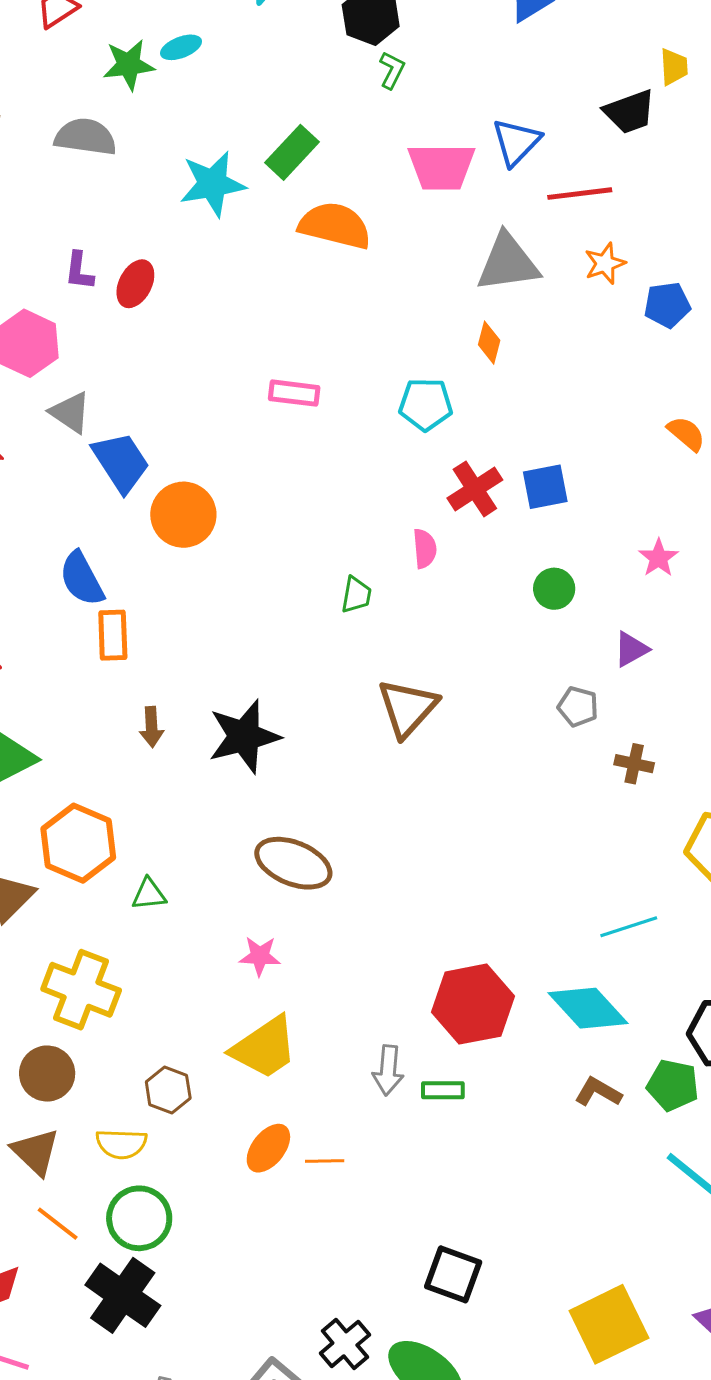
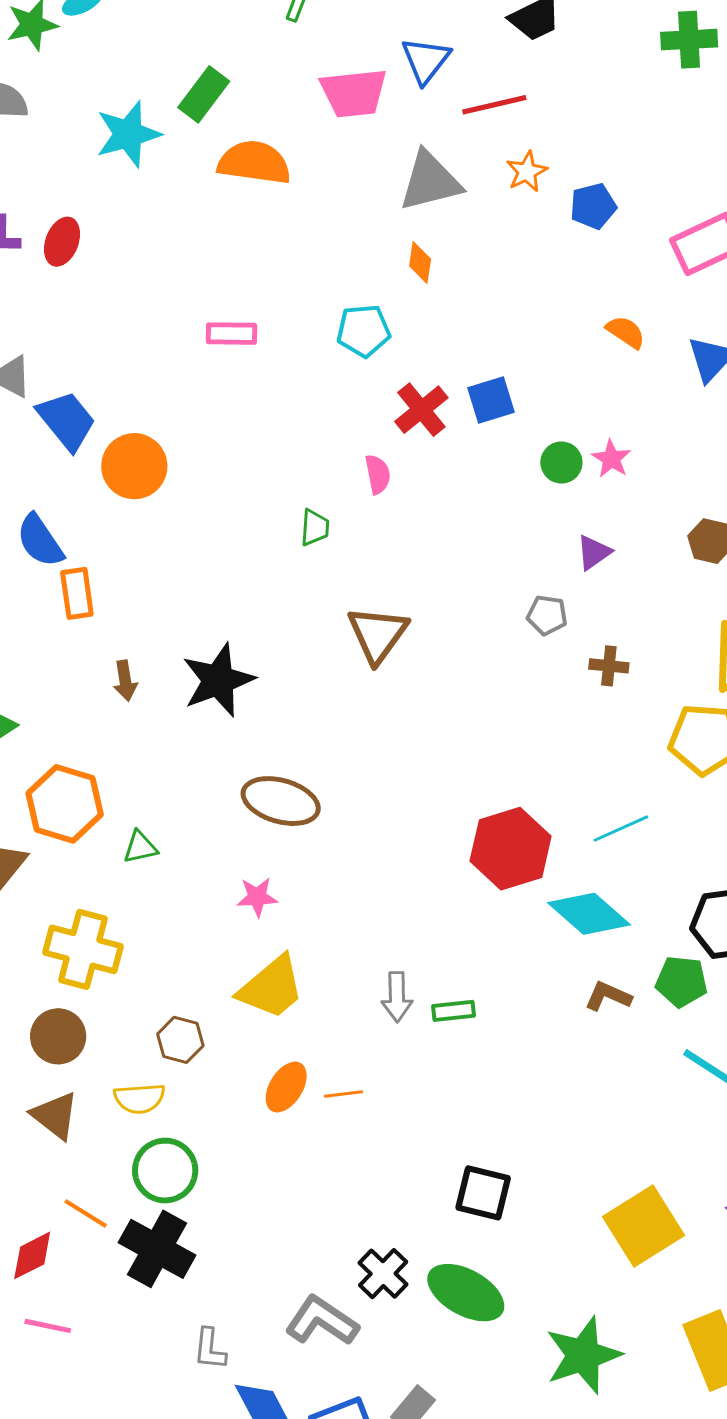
green circle: (554, 589) -> (561, 463), moved
red hexagon: (473, 1004) -> (511, 849), moved
orange line: (58, 1224) -> (86, 1213), moved

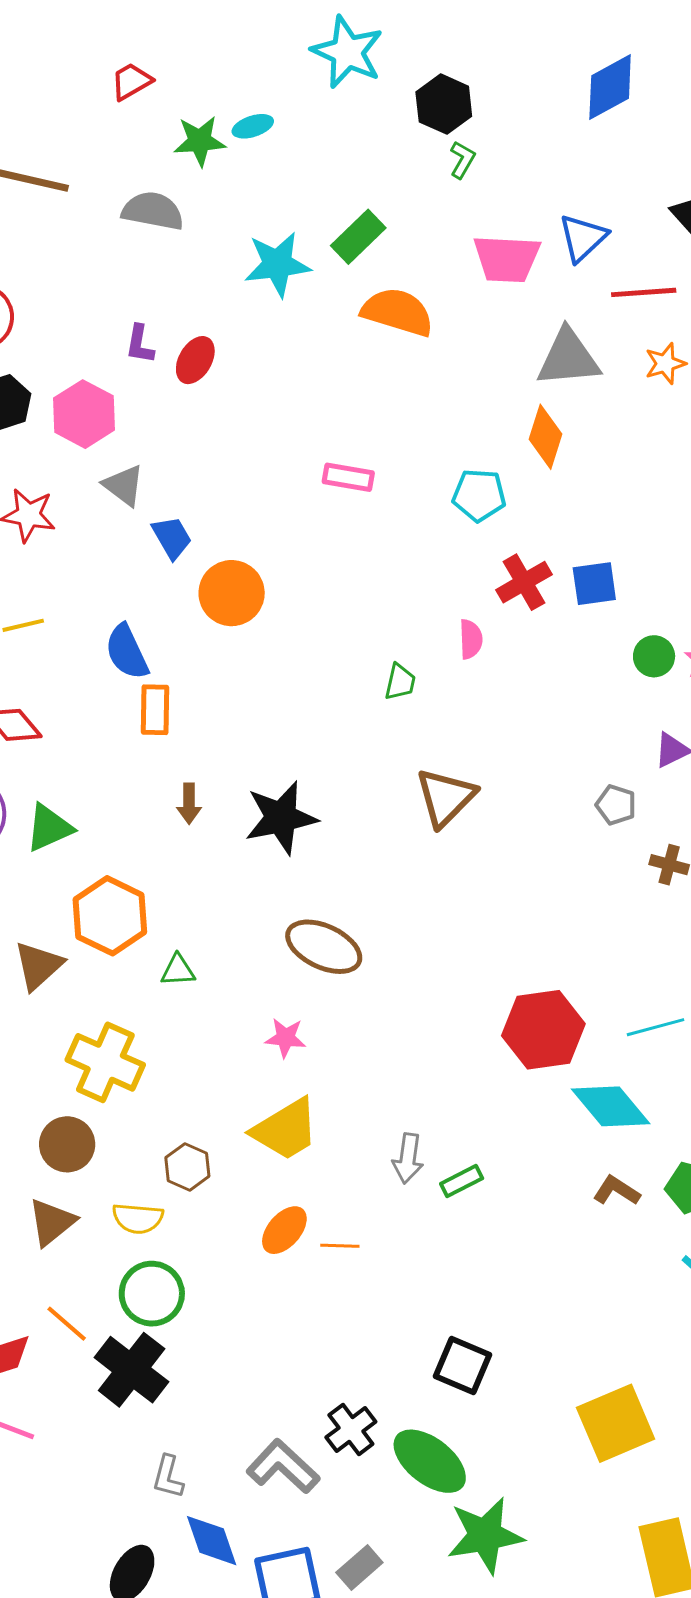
orange diamond: (420, 263) -> (546, 437), size x1.5
blue trapezoid: (67, 421) -> (172, 538), size x0.7
green rectangle: (453, 1011) -> (462, 1181), turned -30
brown triangle: (55, 1116) -> (52, 1222), turned 34
green star: (583, 1355) -> (485, 1535), moved

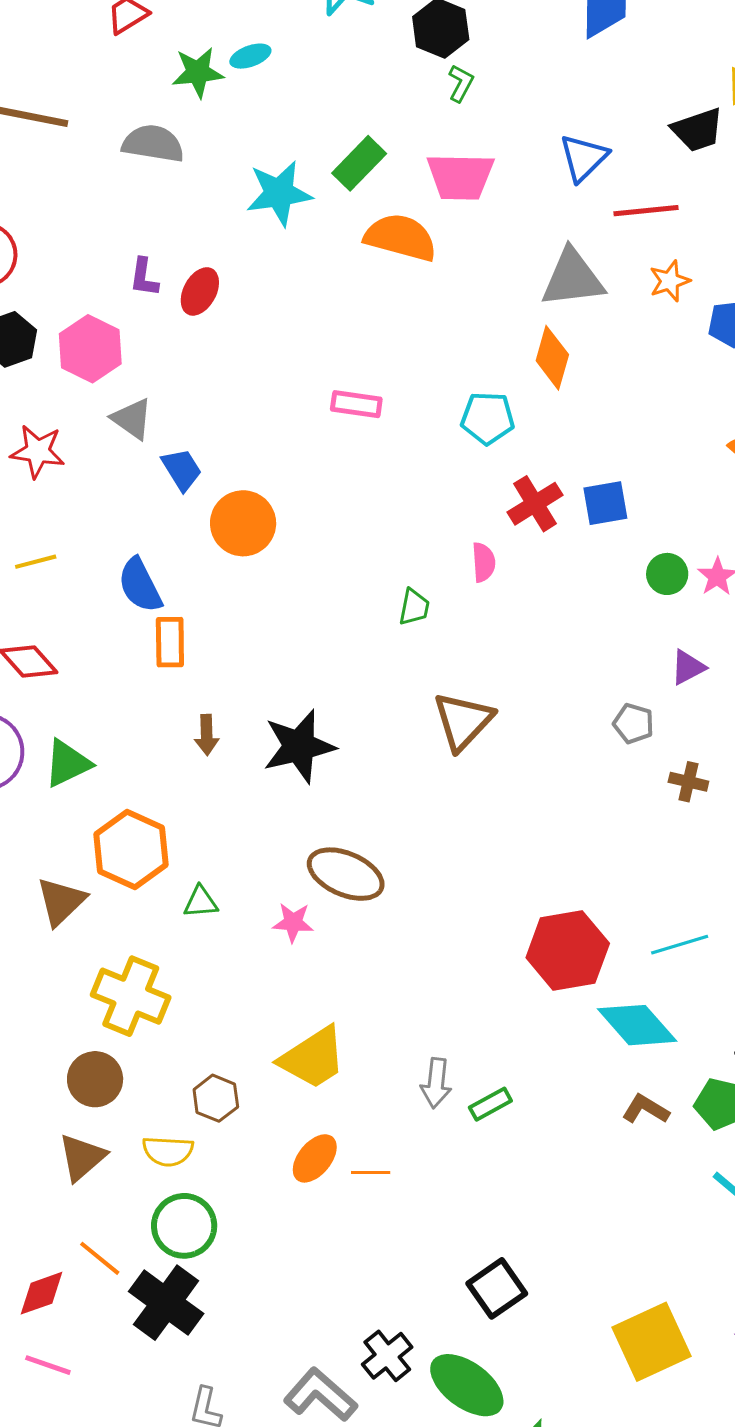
pink trapezoid: (507, 259) -> (460, 177), moved
pink star: (286, 1038) -> (293, 922), moved
black square: (462, 1365) -> (497, 1288), turned 34

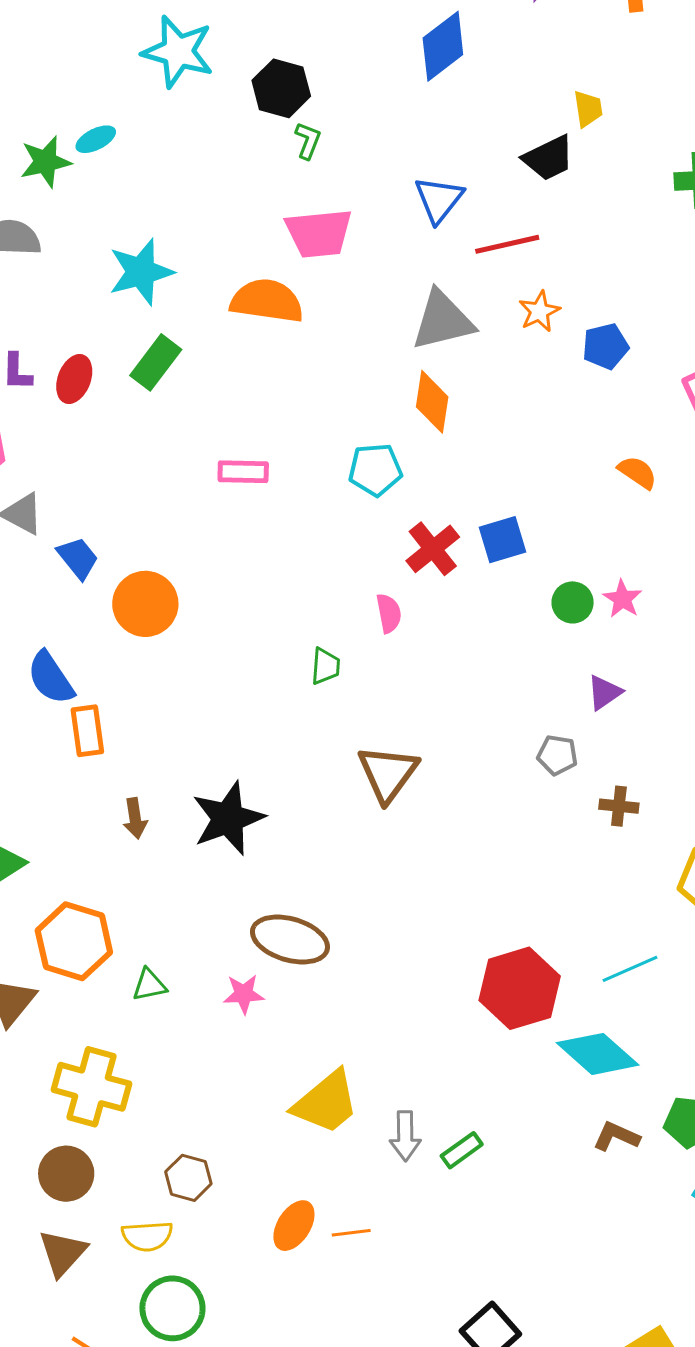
green rectangle: (359, 163) -> (156, 362), moved
yellow trapezoid: (313, 1058) -> (326, 1102), moved

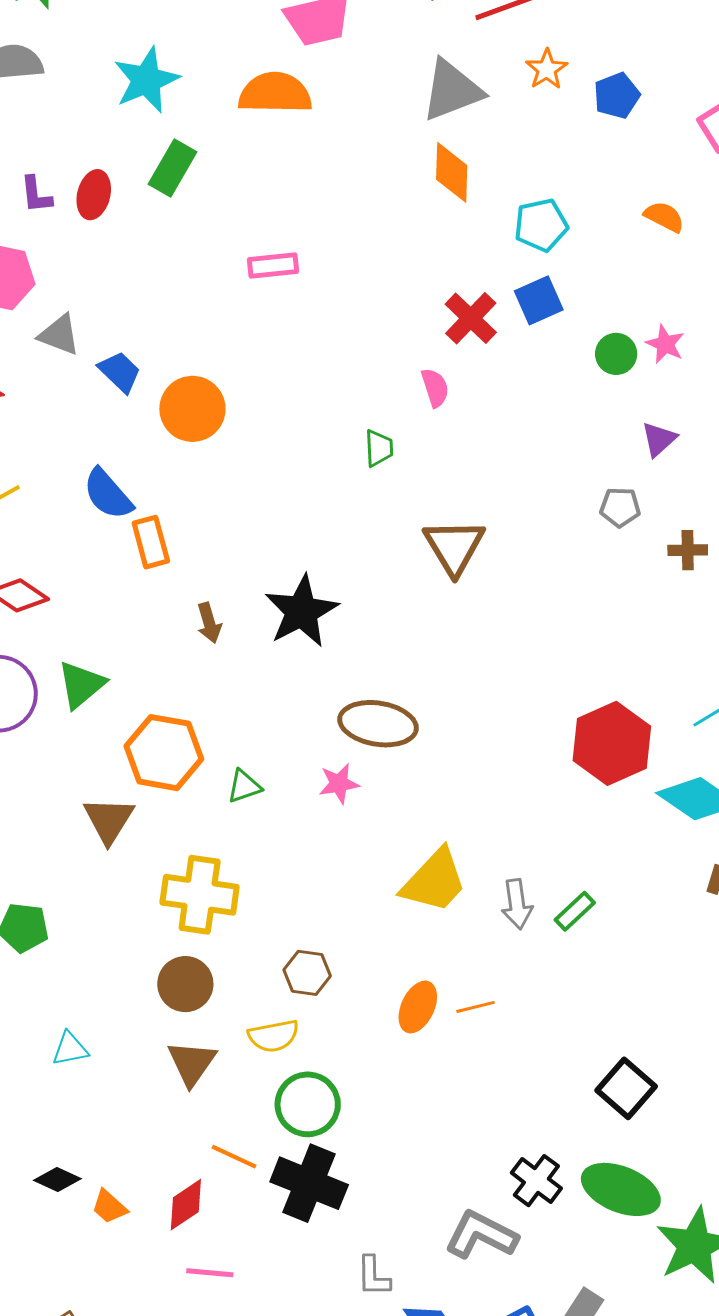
cyan pentagon: (375, 470) -> (541, 225), moved

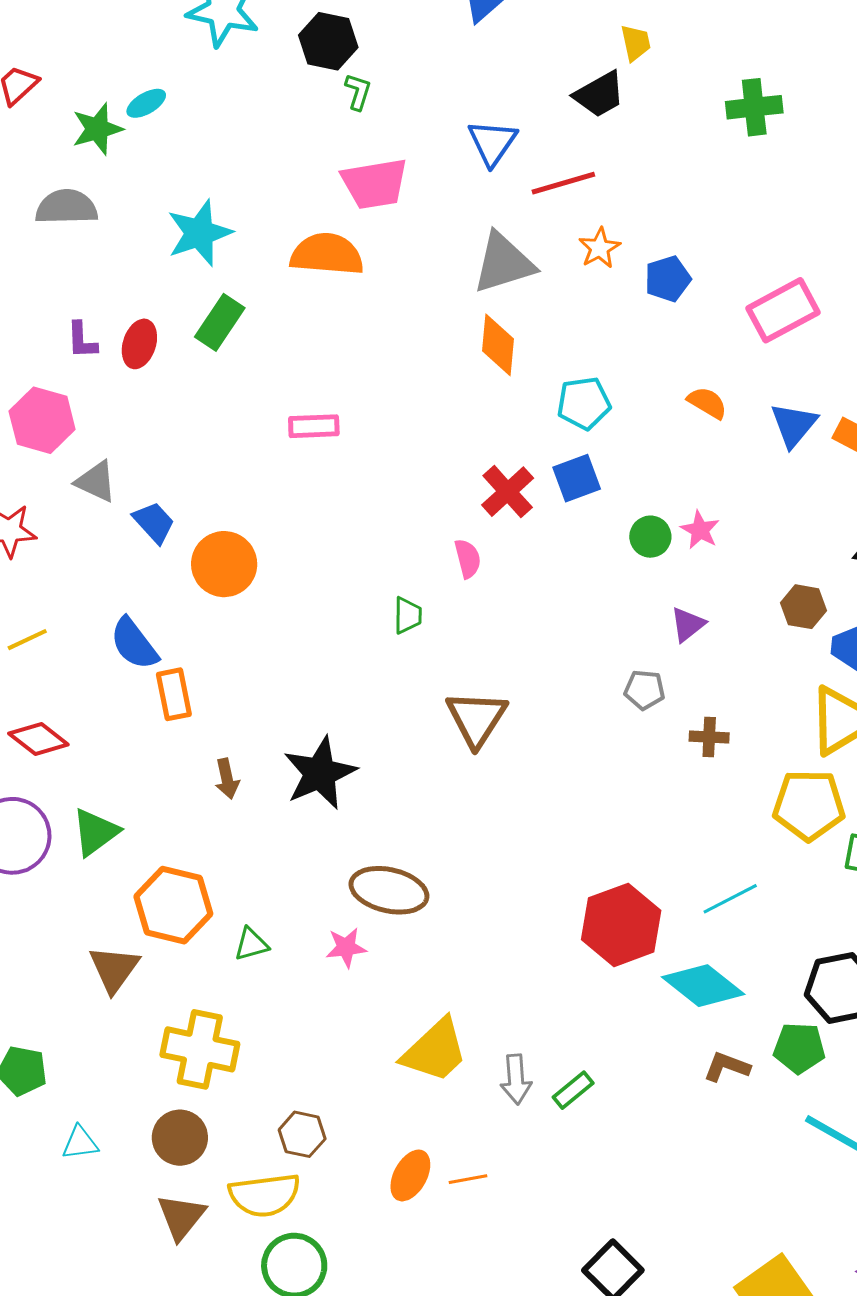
yellow semicircle: (274, 1036) -> (265, 1195), size x1.4
cyan triangle: (70, 1049) -> (80, 1143), moved

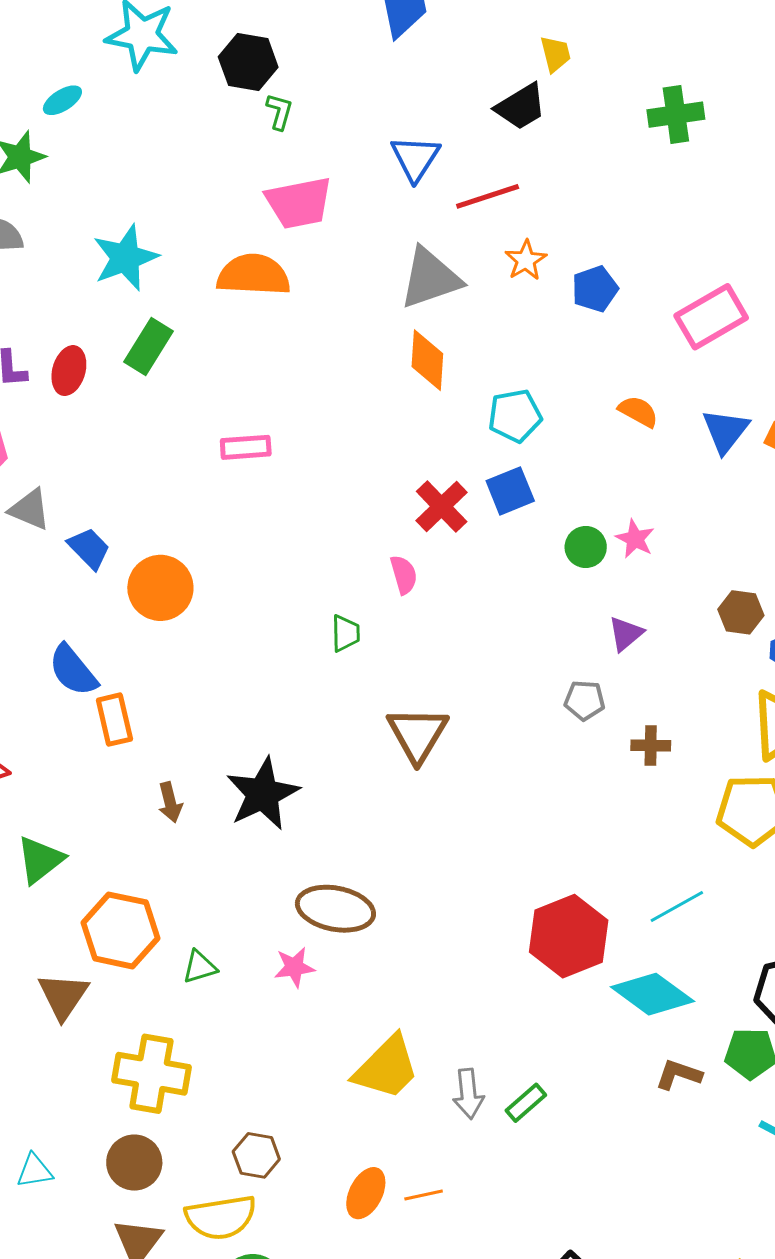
cyan ellipse: (146, 103) -> (62, 100), moved

